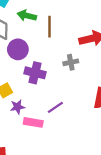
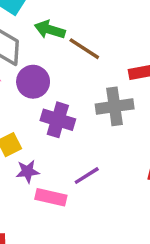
brown line: (49, 27) -> (84, 49), turned -60
gray cross: (71, 62) -> (115, 106), size x1.5

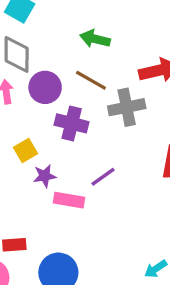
green arrow: (50, 30) -> (95, 39), moved
brown line: (84, 49) -> (91, 80), moved

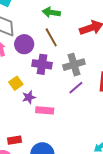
brown line: (91, 80) -> (51, 37), turned 36
gray cross: (127, 107) -> (74, 65), moved
purple line: (103, 177) -> (76, 88), moved

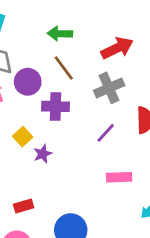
gray cross: (74, 65) -> (109, 88), moved
pink rectangle: (45, 110) -> (119, 177), moved
red rectangle: (14, 140) -> (24, 206), moved

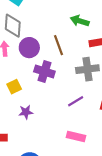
green arrow: (60, 34) -> (80, 21), moved
purple star: (43, 154) -> (26, 112), moved

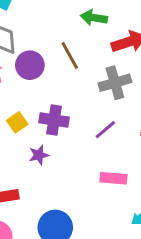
purple cross: (44, 71) -> (54, 120), moved

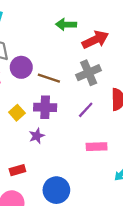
brown line: (70, 56) -> (49, 78), moved, turned -35

